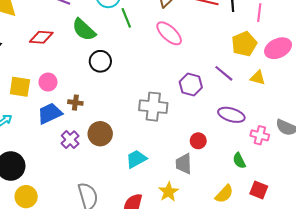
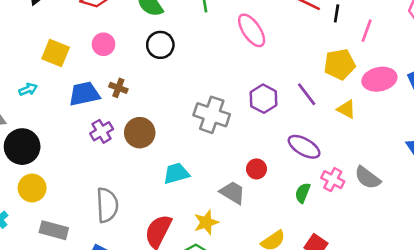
pink circle: (48, 82) -> (103, 44), moved
green semicircle: (239, 161) -> (303, 193), moved, turned 35
gray trapezoid: (184, 164) -> (233, 193), turned 110

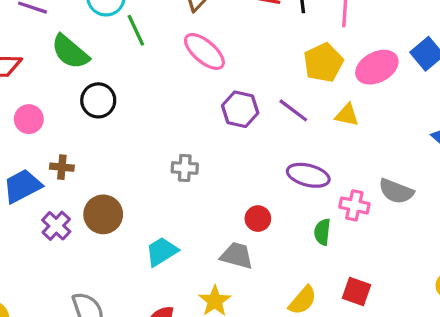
purple hexagon: (263, 99) -> (240, 109), moved
gray cross: (212, 115) -> (185, 168), size x0.6

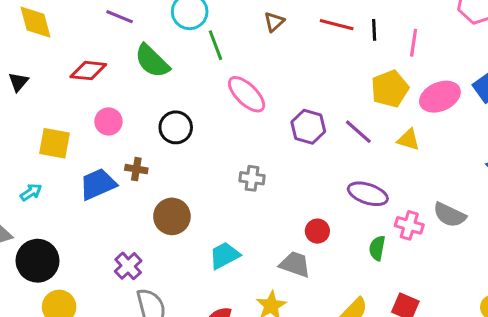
pink ellipse: (204, 51) -> (247, 94), moved
black circle: (98, 100) -> (176, 127), moved
purple cross: (56, 226) -> (128, 266), moved

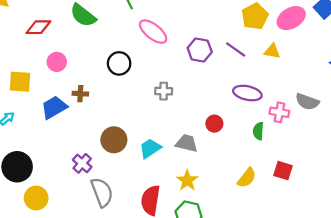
black circle: (176, 127) -> (119, 63), moved
brown circle: (172, 216) -> (114, 140), moved
gray trapezoid: (295, 264) -> (187, 143), moved

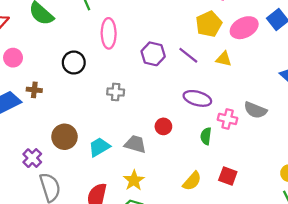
pink ellipse: (153, 32) -> (109, 33), turned 48

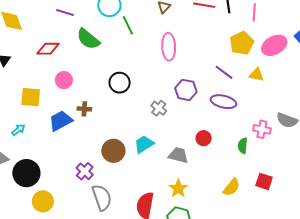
pink ellipse: (109, 33) -> (169, 47), moved
purple hexagon: (153, 54) -> (186, 90), moved
gray cross: (116, 92) -> (159, 108), turned 35
purple ellipse: (197, 98) -> (223, 102), moved
cyan trapezoid: (99, 147) -> (144, 144), moved

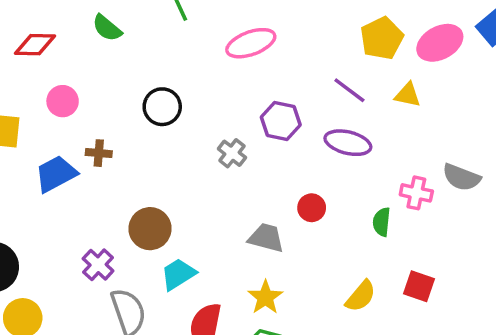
green semicircle: (88, 39) -> (107, 28), size x0.7
pink ellipse: (169, 47) -> (251, 43), turned 72
cyan trapezoid: (144, 144) -> (178, 274), moved

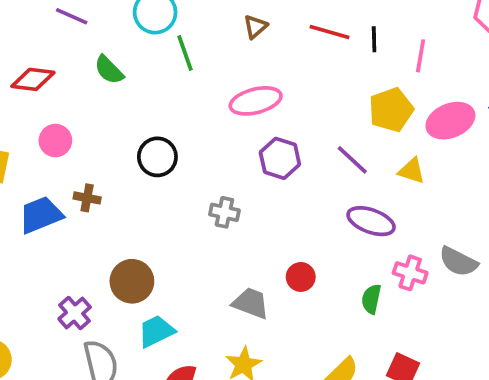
purple hexagon: (281, 121) -> (280, 158), moved
purple ellipse: (348, 143) -> (371, 221), moved
gray cross: (232, 153) -> (224, 212), turned -32

